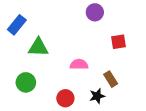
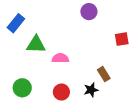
red square: (119, 42) -> (122, 39), moved
pink semicircle: (79, 64) -> (60, 58), moved
green circle: (26, 82) -> (22, 88), moved

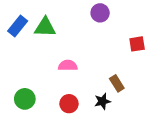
green triangle: (36, 44) -> (45, 27), moved

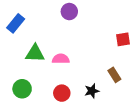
purple circle: (100, 13) -> (69, 12), moved
green triangle: (45, 27) -> (35, 53), moved
brown rectangle: (117, 83) -> (114, 75), moved

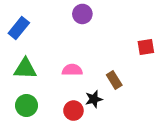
green triangle: (35, 53) -> (25, 69), moved
brown rectangle: (114, 75) -> (114, 80), moved
black star: (92, 91) -> (94, 99), moved

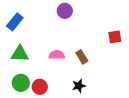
brown rectangle: (114, 80) -> (82, 57), moved
black star: (94, 99) -> (79, 86), moved
red circle: (73, 111) -> (40, 87), moved

